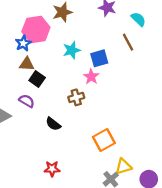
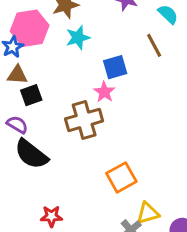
cyan star: (72, 50) -> (78, 38), moved
black square: (37, 79) -> (31, 95), turned 35
brown cross: (76, 97) -> (84, 120), size x1.6
black semicircle: (53, 124) -> (31, 154), moved, size x1.6

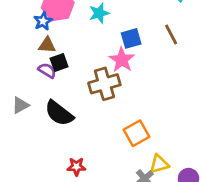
brown line: (154, 45) -> (171, 34), moved
pink star: (104, 92) -> (122, 60), size x1.4
purple semicircle: (17, 125) -> (47, 71), moved

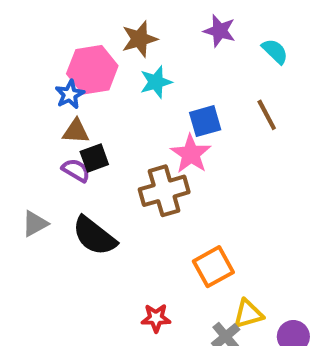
red star: (76, 167) -> (156, 318), moved

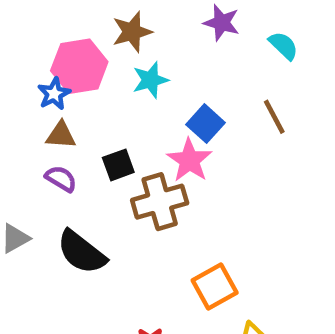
blue square: (205, 121) -> (205, 124), turned -32
black square: (94, 158) -> (118, 165), moved

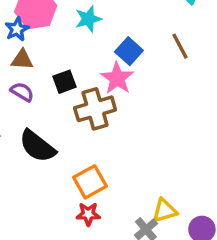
orange square: (215, 287) -> (90, 182), moved

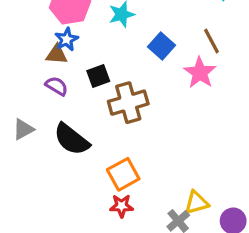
blue star: (17, 29) -> (67, 39), moved
pink star: (117, 78) -> (200, 73), moved

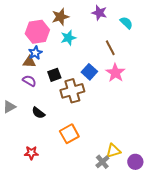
brown line: (211, 41) -> (110, 48), moved
blue square: (162, 46) -> (89, 72), moved
black semicircle: (72, 139) -> (38, 113), size x0.6
red star: (122, 206) -> (31, 153), moved

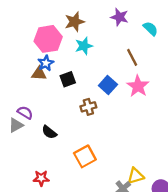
black square: (54, 75) -> (68, 79), moved
purple semicircle: (29, 81) -> (25, 113), moved
brown cross: (72, 91) -> (88, 107), size x0.6

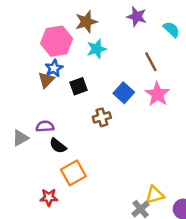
brown triangle: (39, 73) -> (46, 80), turned -49
purple semicircle: (25, 113) -> (45, 126), moved, turned -35
orange square: (85, 156) -> (73, 173), moved

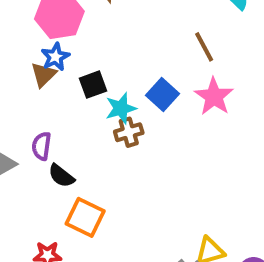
cyan star: (97, 49) -> (121, 108), moved
purple semicircle: (45, 126) -> (41, 146), turned -78
orange square: (73, 173) -> (85, 217), turned -35

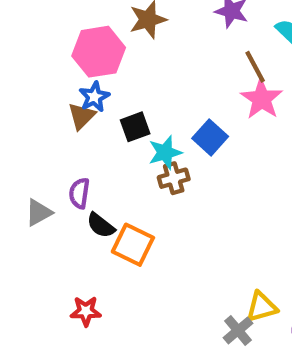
brown line: (204, 47) -> (255, 67), moved
pink star: (214, 96) -> (262, 99), moved
orange square: (85, 217) -> (133, 245), moved

